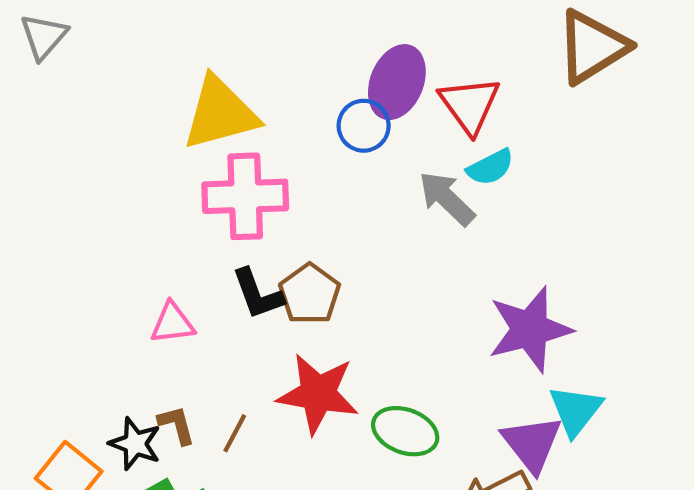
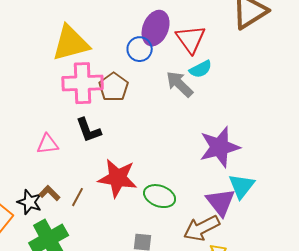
brown pentagon: (310, 294) -> (114, 87), moved
brown L-shape: (177, 425) -> (50, 193), turned -30

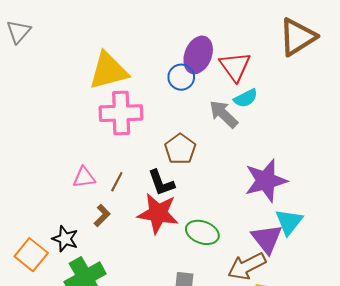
brown pentagon: (114, 87) -> (180, 149), moved
black L-shape: (89, 130) -> (161, 183), moved
brown L-shape: (50, 193) -> (102, 216), moved, turned 90
brown line: (78, 197) -> (117, 182), moved

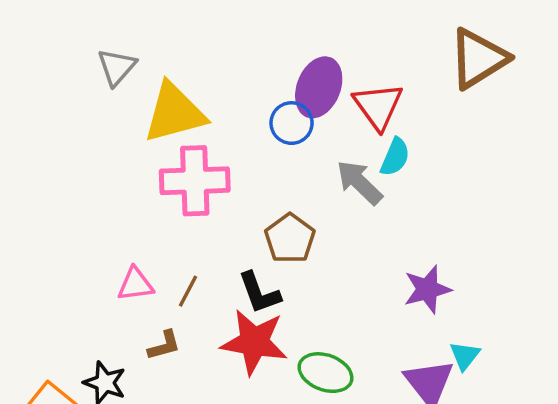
gray triangle: (19, 32) -> (117, 67), moved
cyan semicircle: (246, 98) -> (395, 157), turned -40
purple star: (266, 181) -> (427, 289), size x0.7
brown L-shape: (102, 216) -> (164, 345), turned 30
cyan triangle: (289, 222) -> (465, 356), size x0.7

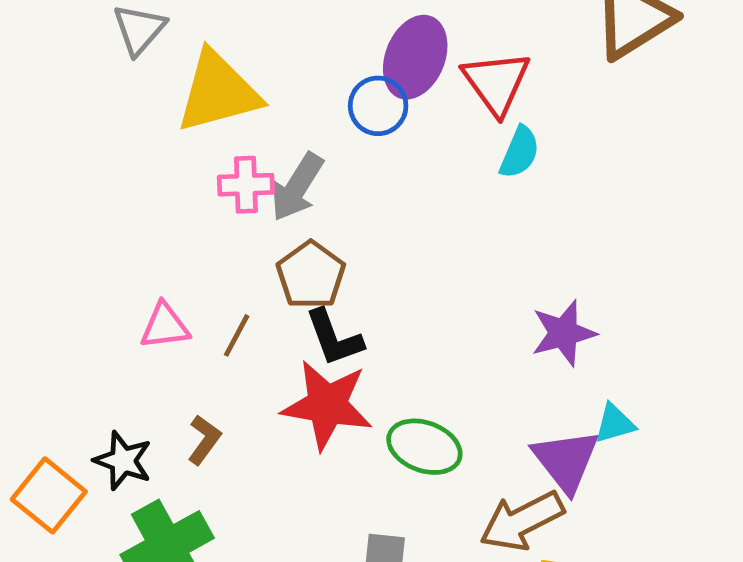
pink cross: (195, 181) -> (246, 185), size x0.6
gray arrow: (359, 182) -> (297, 187), moved, turned -102
brown pentagon: (290, 238) -> (311, 275), moved
brown L-shape: (164, 345) -> (204, 440), moved, turned -39
cyan triangle: (465, 356) -> (615, 424), turned 36

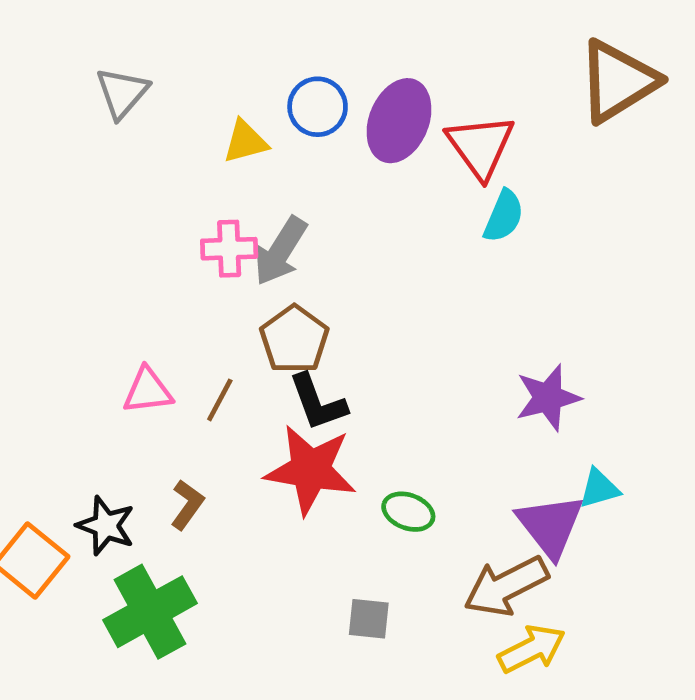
yellow triangle: (218, 92) -> (245, 142), moved, size x0.5
blue circle: (378, 106) -> (318, 107), moved
green ellipse: (424, 447) -> (408, 512), size x0.7

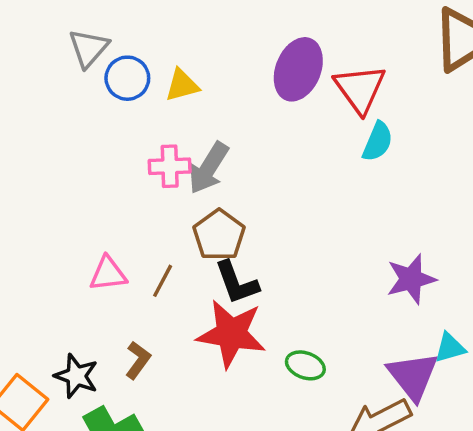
blue circle: (318, 107) -> (127, 78), moved

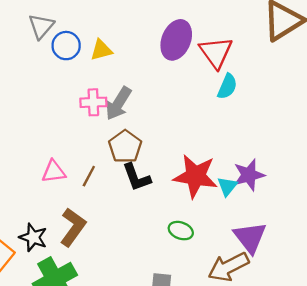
red star: (231, 334) -> (196, 176), moved
cyan triangle: (450, 348) -> (227, 186), moved, turned -35
brown L-shape: (138, 360) -> (73, 227), size x1.6

